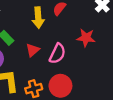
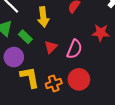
yellow arrow: (38, 18) -> (43, 17), moved

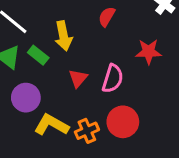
green rectangle: (25, 37) -> (38, 55), moved
yellow L-shape: (30, 77) -> (51, 125), turned -45

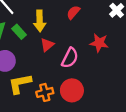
red triangle: (78, 78) -> (47, 45), moved
yellow L-shape: (51, 125) -> (20, 84), turned -50

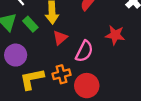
orange cross: (45, 92) -> (62, 74), moved

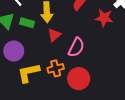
green rectangle: (30, 24) -> (27, 23), turned -32
red star: (115, 35) -> (104, 18), moved

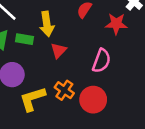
pink semicircle: (76, 47) -> (101, 61), moved
orange cross: (56, 68) -> (64, 90), turned -35

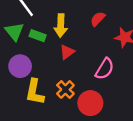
yellow L-shape: (32, 99) -> (35, 92), turned -72

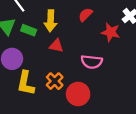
red triangle: (67, 52) -> (56, 46), turned 48
pink semicircle: (105, 69) -> (92, 62), turned 65

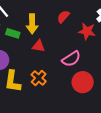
pink semicircle: (92, 62) -> (71, 59), turned -36
red circle: (78, 94) -> (83, 82), moved

